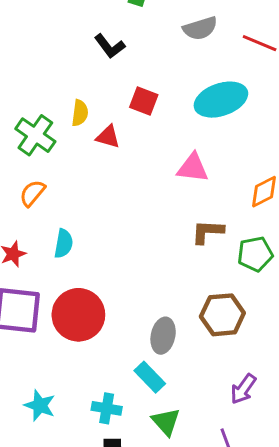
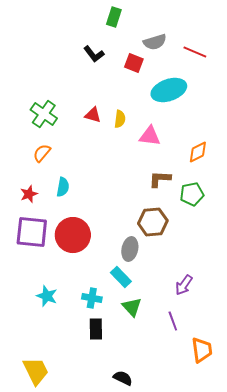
red square: (144, 101) -> (134, 63), moved
yellow semicircle: (80, 113) -> (120, 119), moved
brown hexagon: (222, 315) -> (153, 222), moved

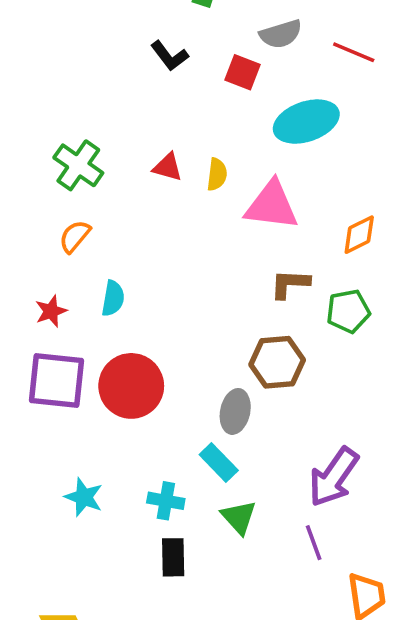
pink triangle: (150, 136) -> (272, 205), size x1.4
purple arrow: (184, 285) -> (334, 477), size x1.6

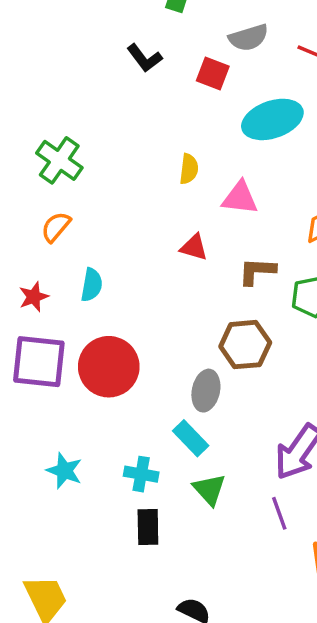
red triangle: (168, 167) -> (194, 247), moved
pink triangle: (272, 205) -> (240, 198), size x0.7

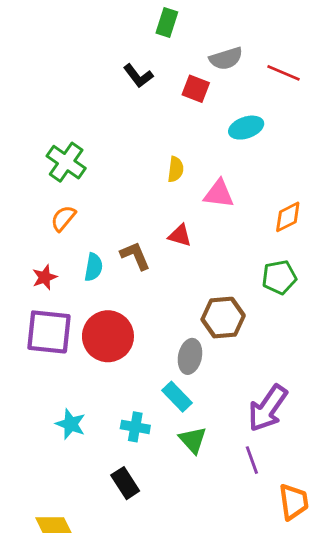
cyan ellipse: (272, 119) -> (246, 128), size x0.7
brown L-shape: (257, 271) -> (135, 256), moved, turned 64
black rectangle: (148, 527) -> (125, 483), moved, turned -32

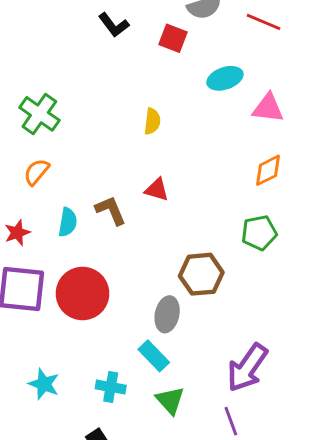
pink triangle: (219, 194) -> (268, 108), moved

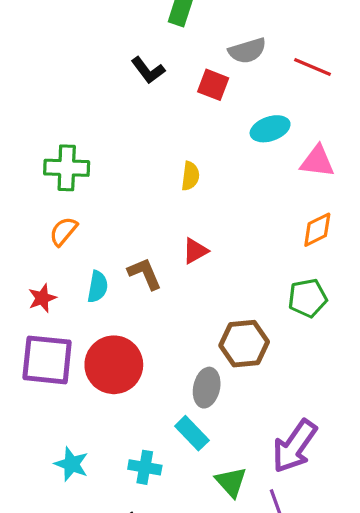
green cross: (39, 114) -> (67, 168), turned -33
red triangle: (157, 190) -> (195, 251), turned -45
green triangle: (170, 400) -> (231, 482), moved

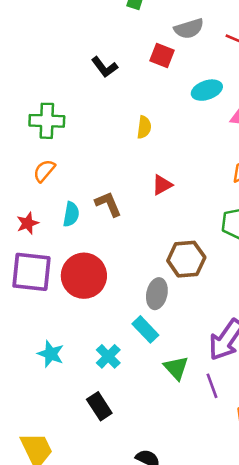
black L-shape: (148, 70) -> (104, 67), moved
red triangle: (195, 251) -> (162, 185), moved
cyan cross: (145, 467) -> (108, 356), turned 35

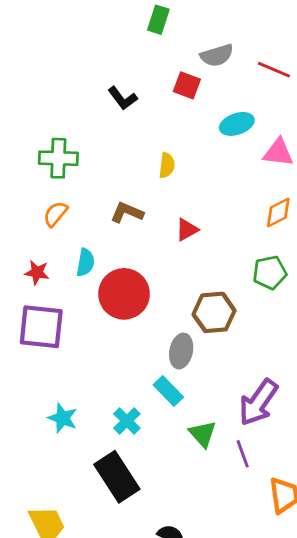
brown L-shape: (108, 204) -> (127, 212), moved, turned -44
red star: (28, 223) -> (37, 272), turned 30
red circle: (84, 276) -> (124, 294), moved
black rectangle: (99, 406) -> (117, 477), size x1.6

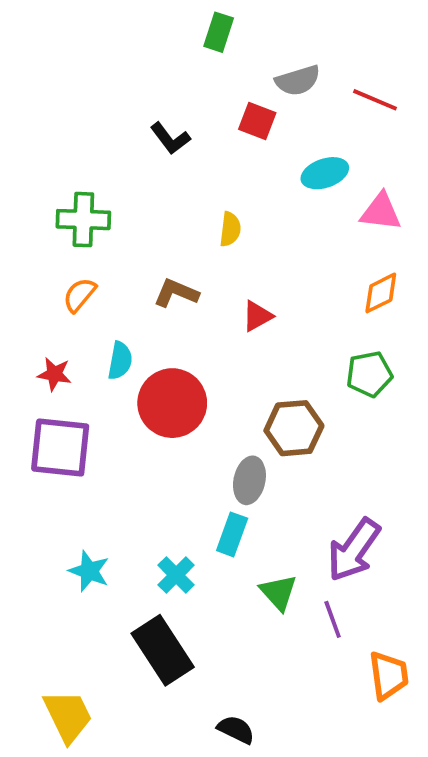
cyan rectangle: (168, 391) -> (232, 534), turned 64

